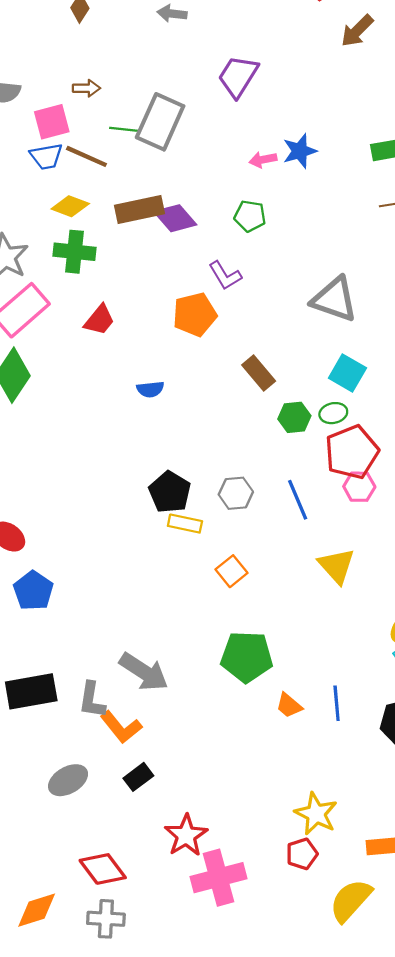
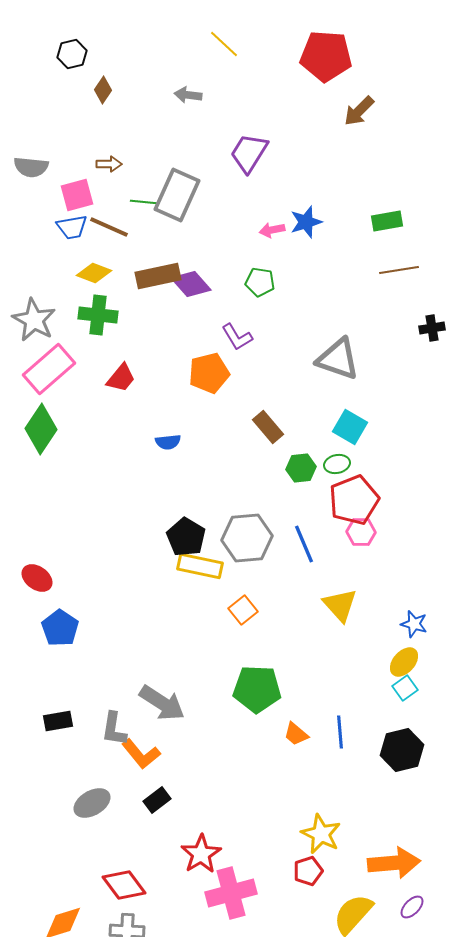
gray hexagon: (236, 493) -> (247, 538), size x1.6
yellow rectangle: (185, 524) -> (200, 566), size x1.4
black rectangle: (31, 691) -> (58, 721), size x0.6

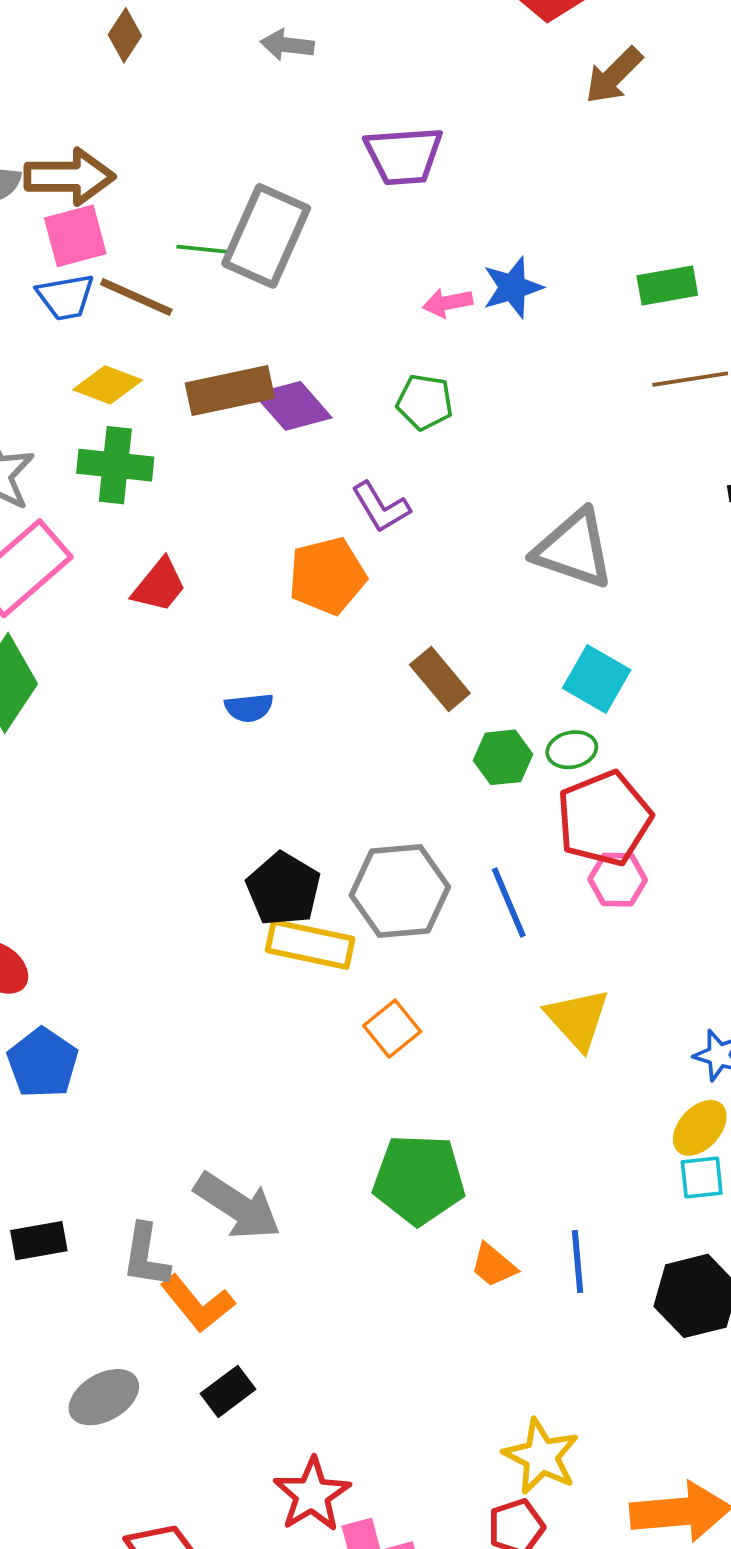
purple trapezoid: (249, 153) -> (404, 156), turned -126
brown arrow: (109, 164) -> (69, 177), moved, size x1.8
cyan square: (405, 688) -> (702, 1178), turned 30

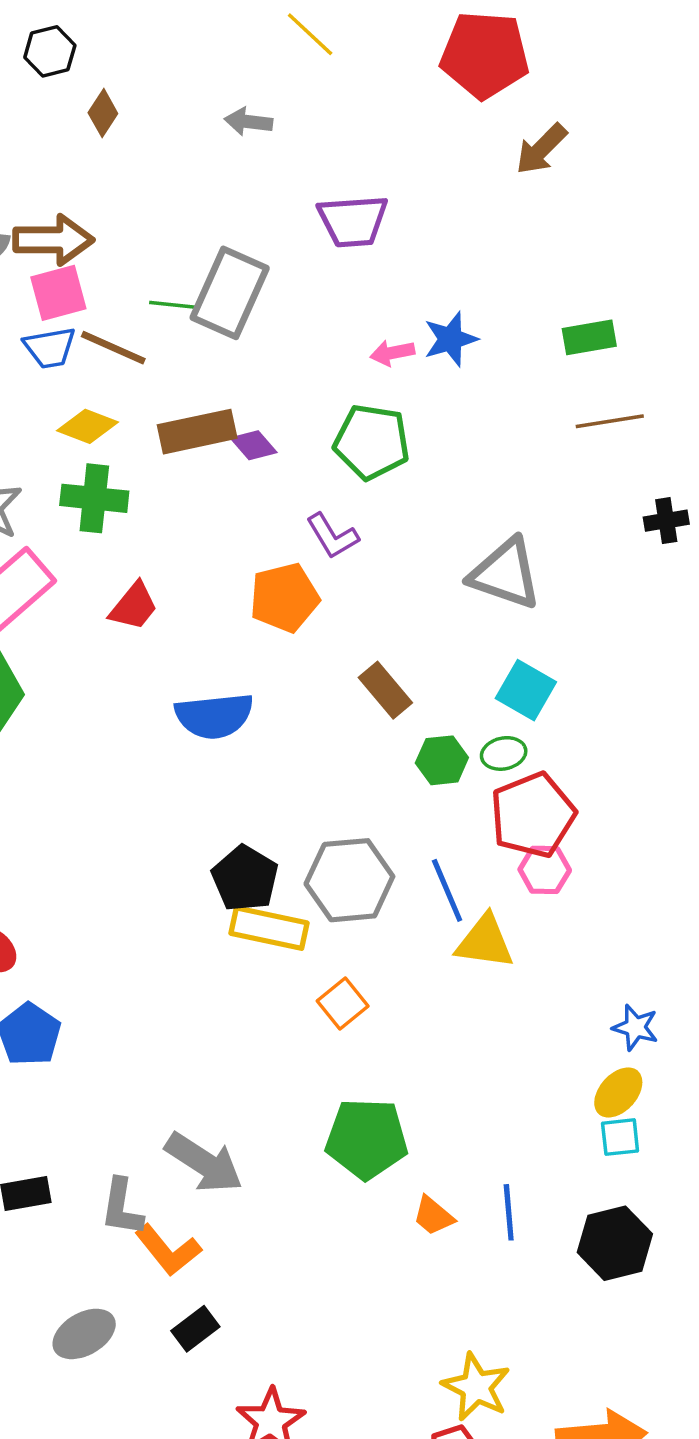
green pentagon: (425, 402) -> (372, 442), size x1.5
purple diamond: (293, 406) -> (254, 445), size x0.7
blue semicircle: (249, 708) -> (214, 716), size x1.8
yellow triangle: (578, 1019) -> (485, 942), moved, turned -40

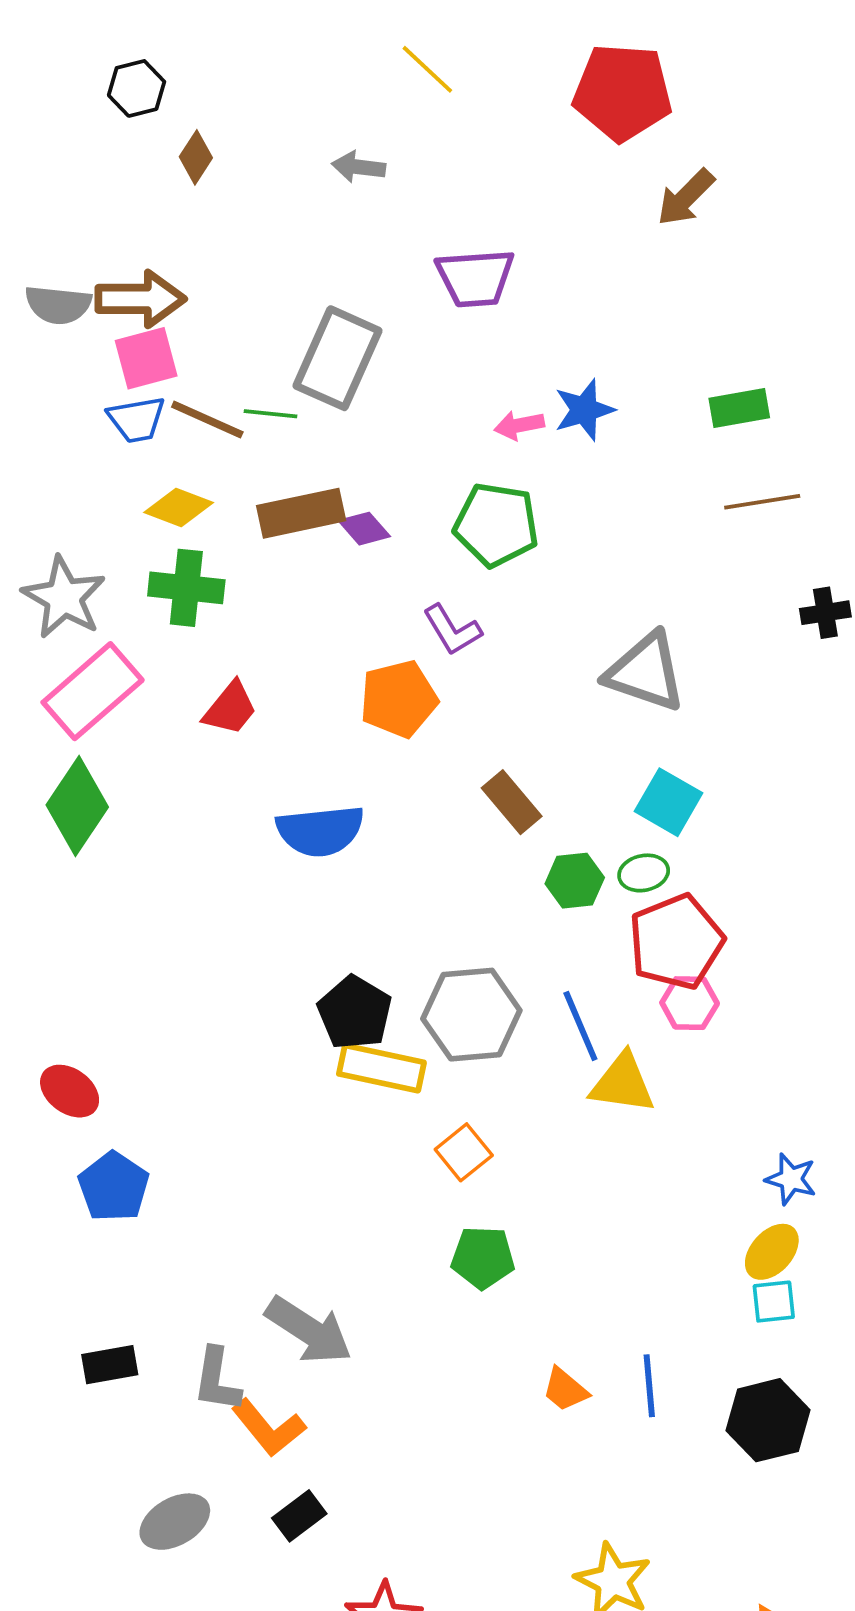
green line: (173, 305) -> (270, 414), moved
green pentagon: (367, 1139) -> (483, 1258), moved, size x0.7

